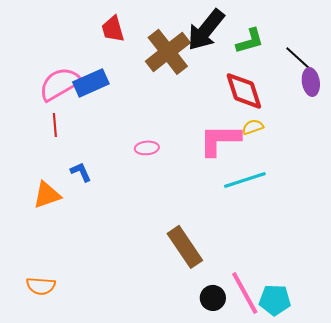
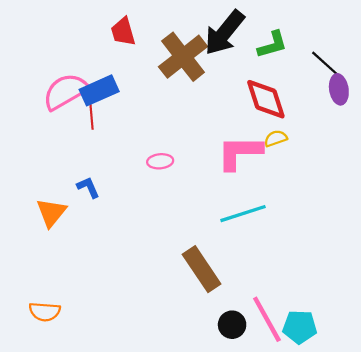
red line: (55, 125) -> (92, 117), moved
cyan line: (245, 180) -> (243, 214), moved
orange triangle: (47, 195) -> (51, 212), turned -32

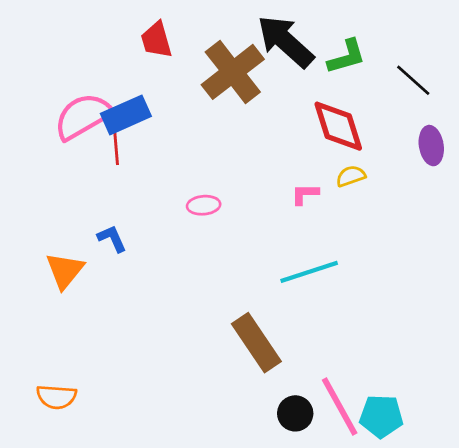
black arrow: (224, 33) -> (285, 41), turned 93
purple ellipse: (339, 89) -> (431, 146), moved
pink L-shape: (240, 153) -> (305, 194), size x0.5

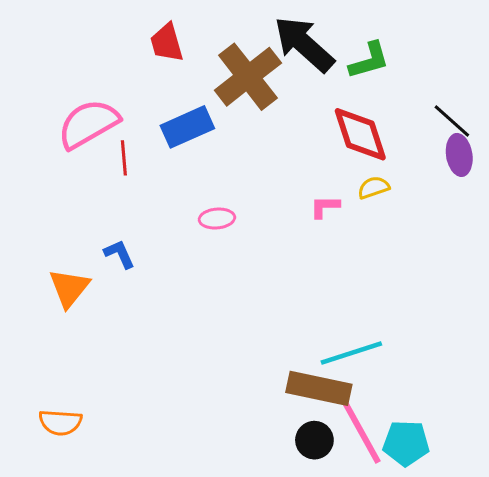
black line: (413, 80) -> (452, 121), moved
blue rectangle: (126, 115) -> (187, 127), moved
cyan line: (309, 272) -> (351, 353), moved
brown rectangle: (256, 343) -> (319, 388), moved, turned -44

